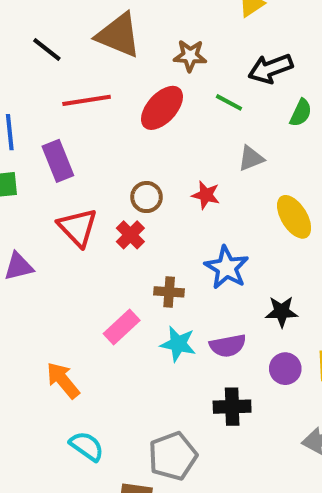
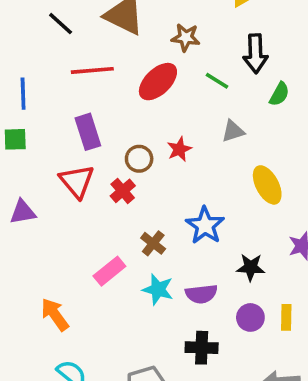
black arrow: (270, 69) -> (255, 54), turned -75
purple rectangle: (58, 161) -> (88, 132), moved
red star: (206, 195) -> (179, 149), moved, turned 30
brown cross: (169, 292) -> (153, 243), turned 30

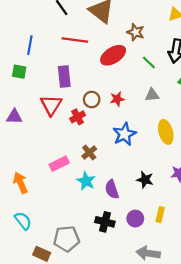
blue star: (205, 225) -> (124, 134), moved
purple semicircle: (201, 294) -> (112, 189), turned 66
purple circle: (250, 317) -> (135, 219), moved

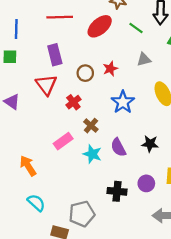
purple triangle: (14, 117) -> (12, 102), turned 42
red cross: (78, 117) -> (73, 102), moved
purple semicircle: (112, 189) -> (118, 147), moved

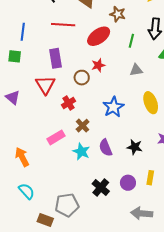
green line: (136, 28) -> (131, 41), turned 64
red star: (110, 69) -> (98, 65), moved
black cross: (117, 191) -> (101, 187), turned 30

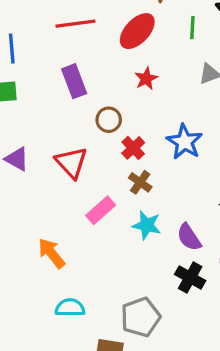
brown circle: (82, 78) -> (109, 120), moved
red triangle: (45, 85) -> (71, 162), moved
red cross: (69, 103) -> (133, 148), moved
purple semicircle: (106, 148) -> (189, 237), moved
cyan semicircle: (27, 191) -> (70, 308), turned -36

